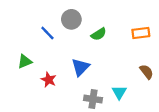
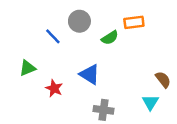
orange rectangle: (141, 33) -> (134, 22), moved
blue triangle: (80, 67) -> (90, 74), turned -42
cyan triangle: (119, 92) -> (150, 102), moved

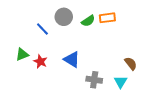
green semicircle: (110, 38) -> (88, 21), moved
red star: (54, 88) -> (40, 61), moved
gray cross: (104, 110) -> (94, 80), moved

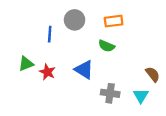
orange rectangle: (107, 18) -> (114, 21), moved
green semicircle: (88, 21) -> (106, 46), moved, turned 56
blue line: (42, 29) -> (50, 34), turned 48

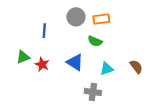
gray circle: (75, 20) -> (76, 17), moved
gray cross: (110, 93) -> (93, 92), moved
cyan triangle: (141, 96) -> (107, 69), moved, turned 40

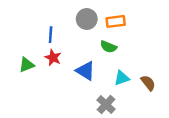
red star: (42, 64) -> (53, 58), moved
brown semicircle: (136, 67) -> (148, 83), moved
gray cross: (93, 92) -> (106, 105), turned 35

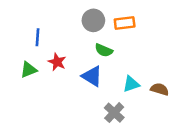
blue line: (51, 35) -> (38, 37), moved
green semicircle: (108, 47) -> (104, 50), moved
brown semicircle: (148, 83) -> (160, 89), turned -35

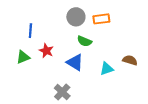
brown semicircle: (160, 89) -> (130, 60), moved
gray cross: (114, 113) -> (62, 92), moved

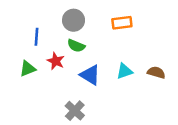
gray circle: (76, 17) -> (74, 20), moved
green semicircle: (84, 41) -> (76, 46), moved
cyan triangle: (107, 69) -> (124, 71), moved

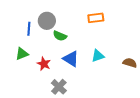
gray circle: (74, 20) -> (47, 21), moved
red star: (56, 61) -> (44, 64), moved
brown semicircle: (156, 72) -> (130, 63), moved

